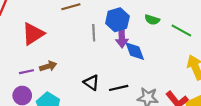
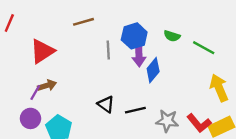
blue diamond: (135, 51) -> (153, 70), turned 60
brown arrow: (48, 66) -> (47, 85), moved
purple line: (27, 72) -> (35, 93), turned -48

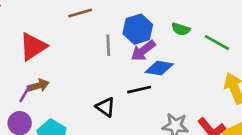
purple arrow: (139, 55) -> (143, 51), turned 55
blue diamond: (153, 70) -> (159, 68), turned 60
black line: (135, 110) -> (139, 90), moved

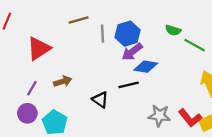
green semicircle: (181, 29) -> (173, 30), moved
gray line: (108, 45) -> (102, 34), moved
brown arrow: (38, 86) -> (63, 81), moved

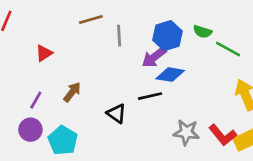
blue hexagon: (128, 34) -> (168, 36), moved
red triangle: (39, 48) -> (44, 53), size x0.6
brown arrow: (63, 81) -> (72, 92), turned -36

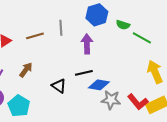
brown line: (91, 19) -> (35, 36), moved
blue hexagon: (168, 36) -> (97, 15), moved
purple arrow: (154, 57) -> (87, 44), turned 126
blue diamond: (170, 75) -> (99, 85), moved

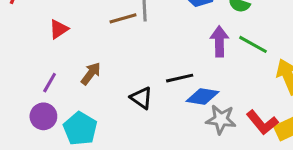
brown line: (35, 36) -> (123, 18), moved
green line: (142, 38) -> (253, 44), moved
purple arrow: (87, 44) -> (219, 41), moved

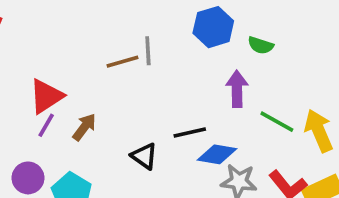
red triangle: (59, 29) -> (46, 96), moved, size x1.5
green line: (253, 44) -> (277, 122), moved
purple line: (50, 83) -> (46, 125), moved

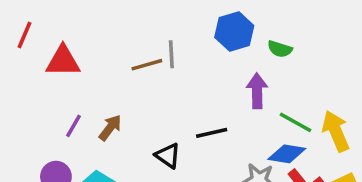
red triangle: (46, 96) -> (63, 61), moved, turned 33
blue diamond: (217, 154) -> (287, 154), moved

